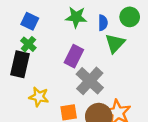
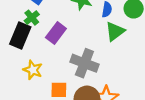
purple rectangle: (74, 56) -> (56, 33), moved
gray cross: (90, 81) -> (84, 63), turned -32

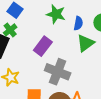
purple rectangle: (56, 33) -> (43, 46), moved

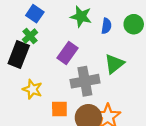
green triangle: (85, 43) -> (114, 64), moved
gray cross: (58, 72) -> (85, 81), turned -30

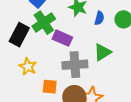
green cross: (30, 36) -> (44, 23), moved, size x1.6
purple rectangle: (67, 53) -> (62, 38), turned 72

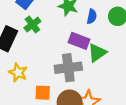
green cross: (44, 23) -> (32, 25), size x0.7
purple rectangle: (62, 38) -> (79, 41), moved

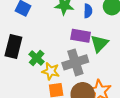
green cross: (32, 25) -> (37, 58), moved
yellow star: (18, 73) -> (51, 71), moved

